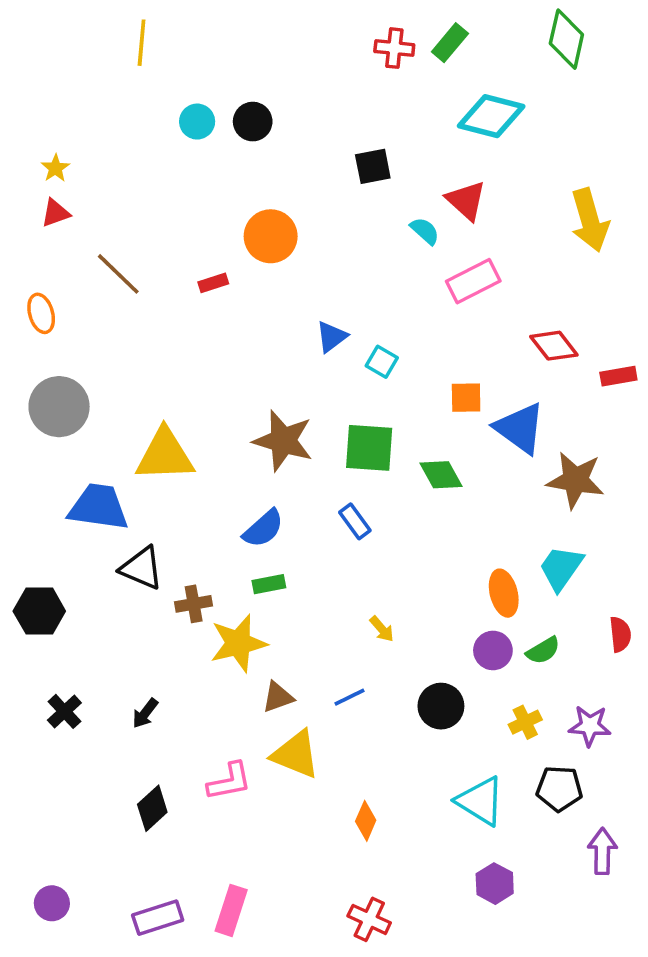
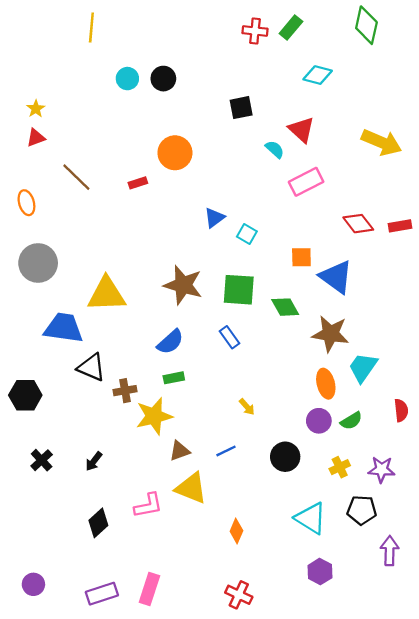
cyan diamond: (491, 116) -> (318, 75), size x0.7
yellow arrow: (590, 220) -> (381, 142), turned -51
red rectangle: (618, 376) -> (400, 226), moved
brown star: (575, 480) -> (330, 334), moved

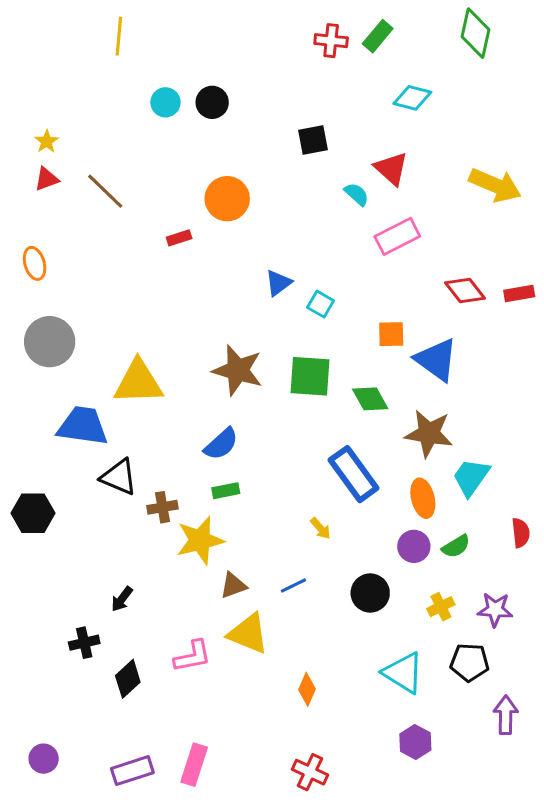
brown line: (76, 177) -> (105, 191), moved
blue rectangle: (229, 337) -> (354, 474), moved, size x1.8
black cross: (42, 460) -> (84, 643), moved, turned 30

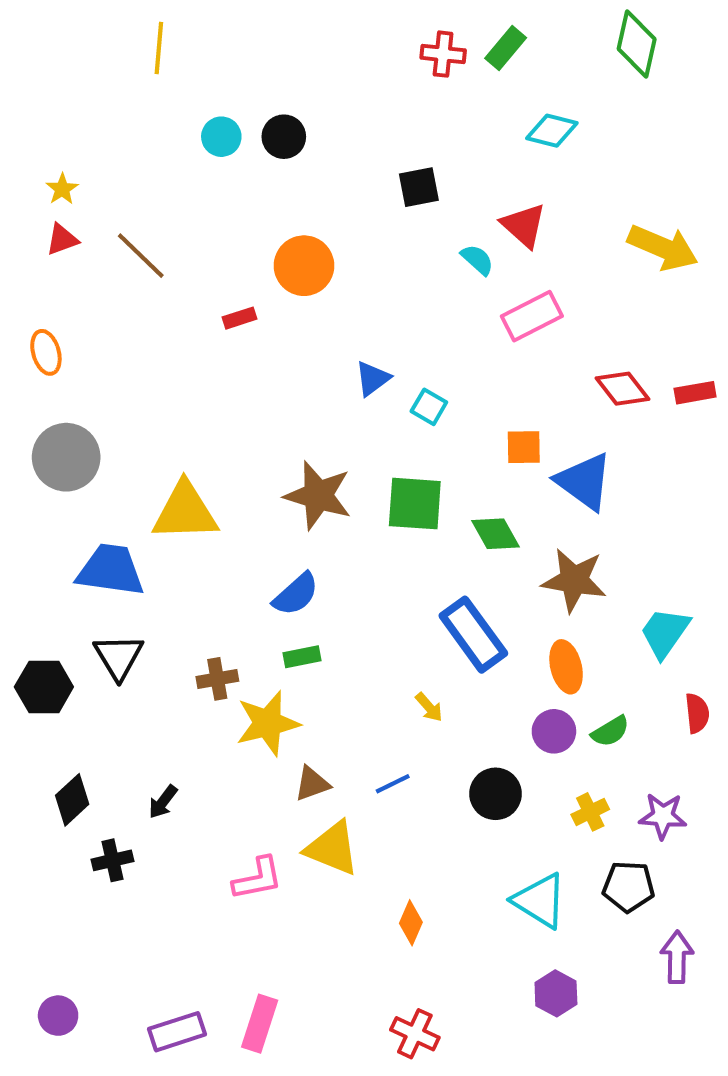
black triangle: (119, 477) -> (119, 657), moved, turned 36
cyan trapezoid: (471, 477) -> (665, 633), moved
black diamond: (128, 679) -> (72, 800), moved

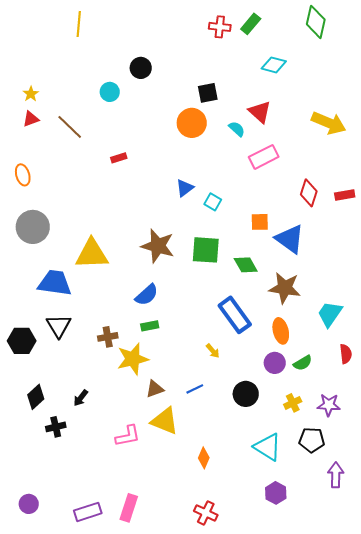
cyan circle: (221, 137) -> (110, 92), moved
orange circle: (304, 266) -> (192, 123), moved
red diamond: (622, 389) -> (309, 193), turned 56

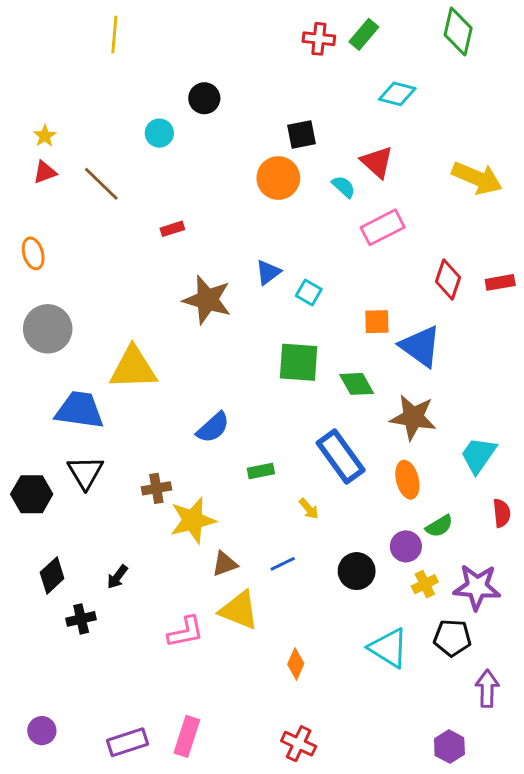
brown star: (158, 246) -> (207, 300), moved
green rectangle: (150, 326) -> (261, 471), moved
purple circle: (275, 363) -> (406, 546), moved
purple star: (329, 405) -> (477, 587), size x1.4
purple hexagon: (276, 493) -> (449, 747), moved

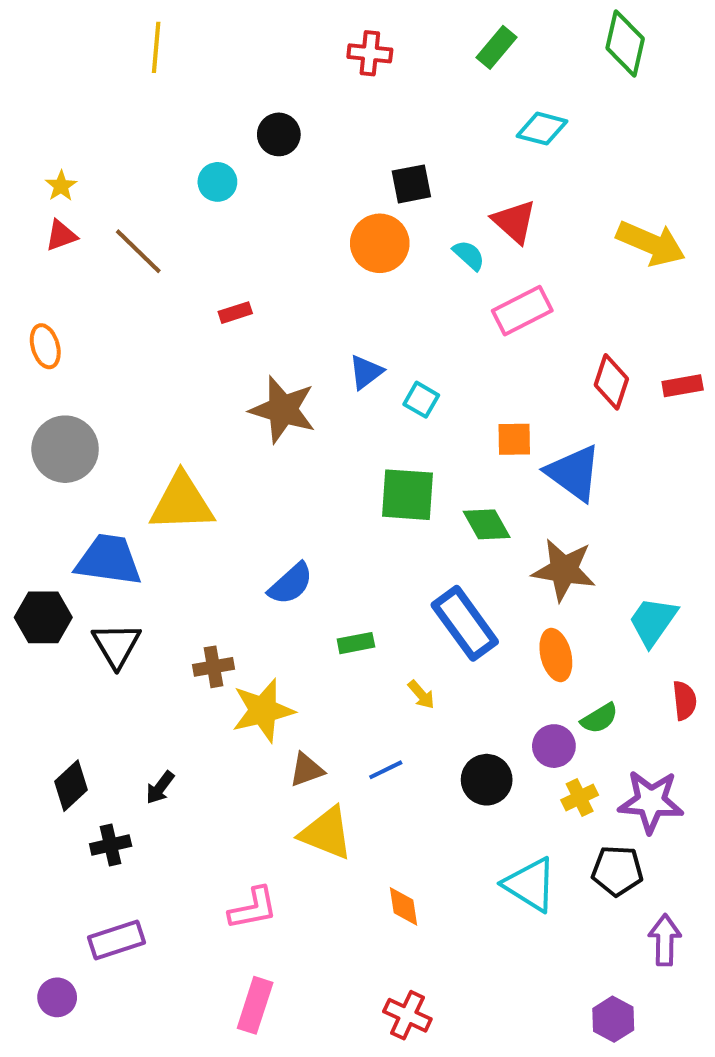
red cross: (319, 39) -> (370, 53), moved
black hexagon: (32, 494) -> (43, 617), moved
pink L-shape: (185, 632) -> (253, 908), moved
orange diamond: (296, 664) -> (403, 906), turned -32
purple rectangle: (127, 742) -> (116, 940), moved

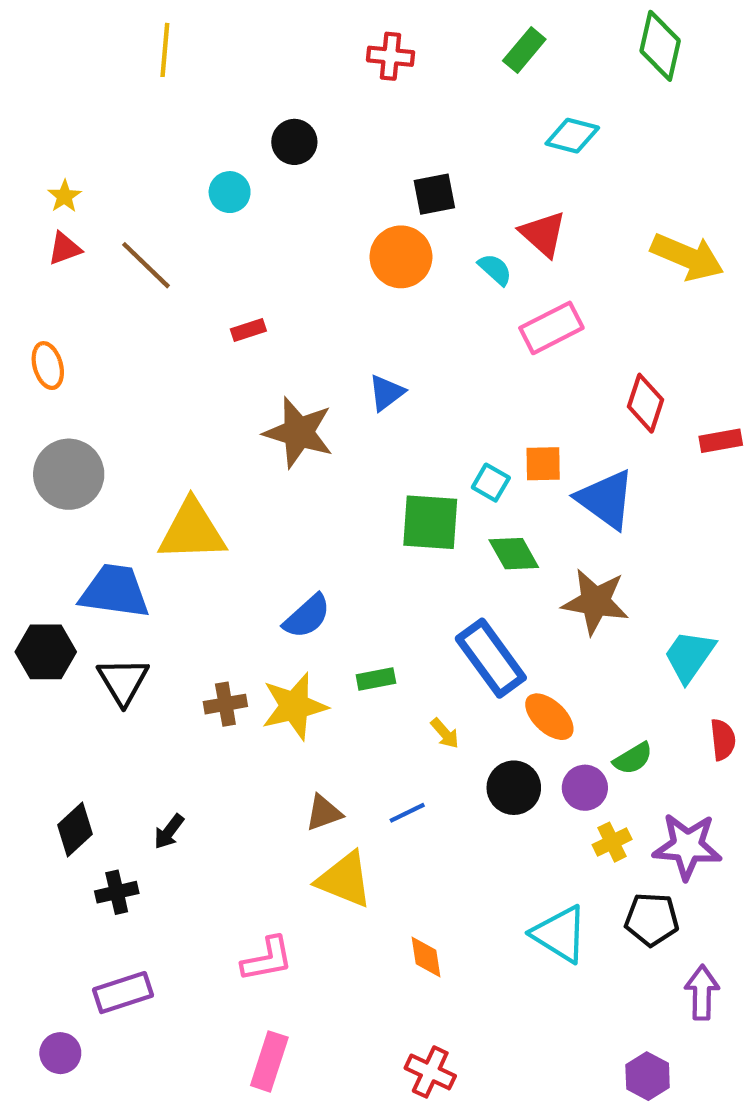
red rectangle: (683, 386) -> (721, 441), moved
cyan square: (421, 400) -> (491, 483), moved
orange ellipse: (556, 655) -> (549, 717), moved, turned -33
yellow star: (263, 710) -> (294, 706), moved
black circle: (487, 780) -> (514, 788), moved

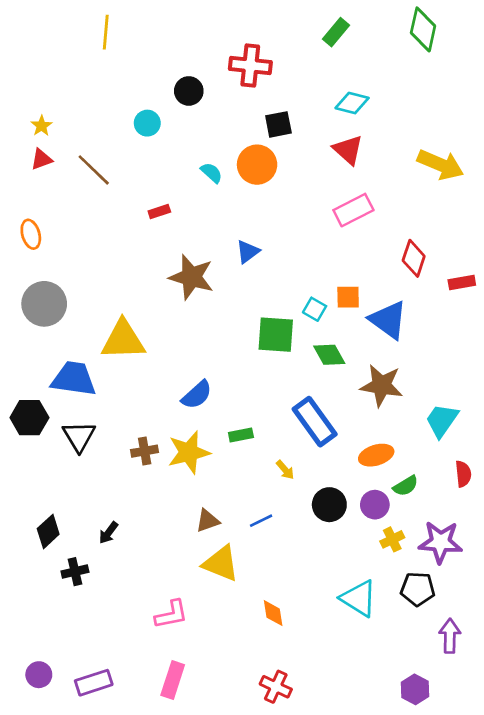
red cross: (391, 56) -> (250, 66), moved, size x1.4
cyan diamond: (572, 136) -> (352, 103), moved
cyan semicircle: (495, 269) -> (212, 173), moved
orange ellipse: (549, 717) -> (376, 455), moved, turned -60
purple rectangle: (123, 993) -> (94, 683), moved

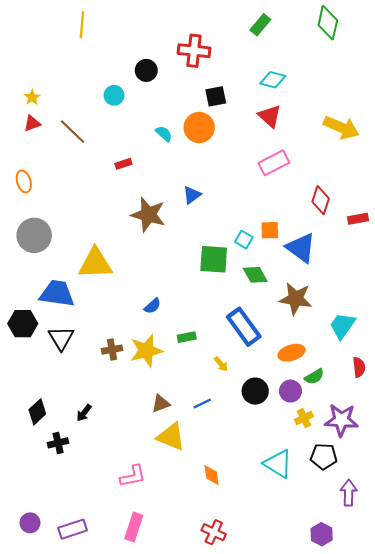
blue semicircle: (197, 395) -> (152, 306), size x0.7

